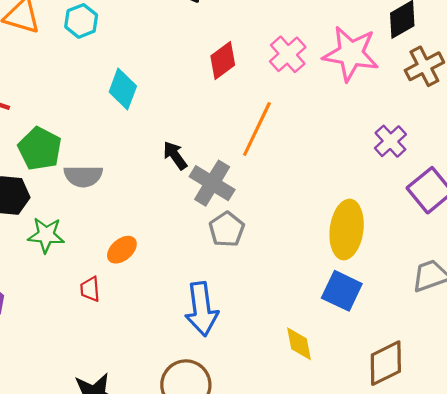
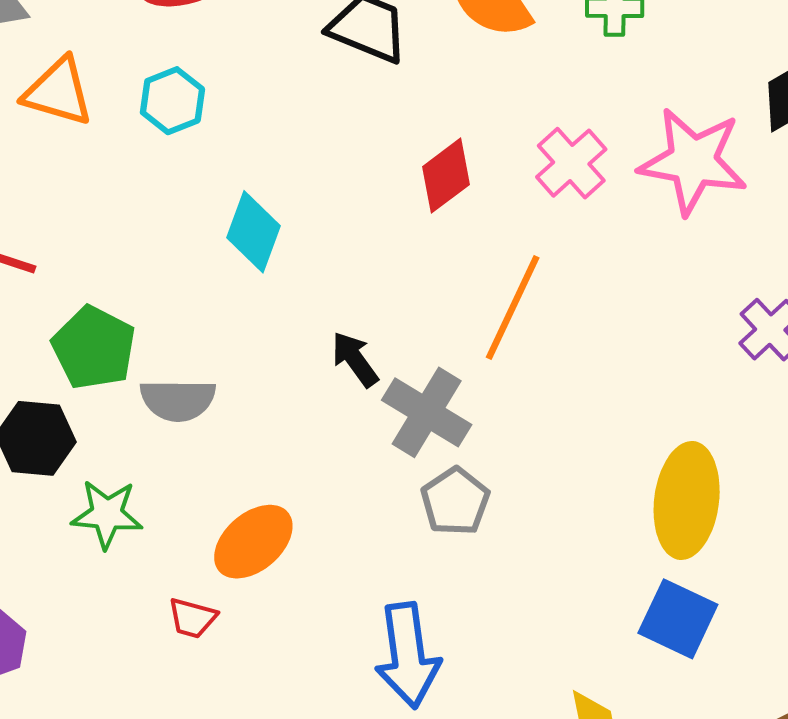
orange ellipse: (122, 250) -> (253, 542), size x1.4
red trapezoid: (90, 289) -> (192, 618), turned -70

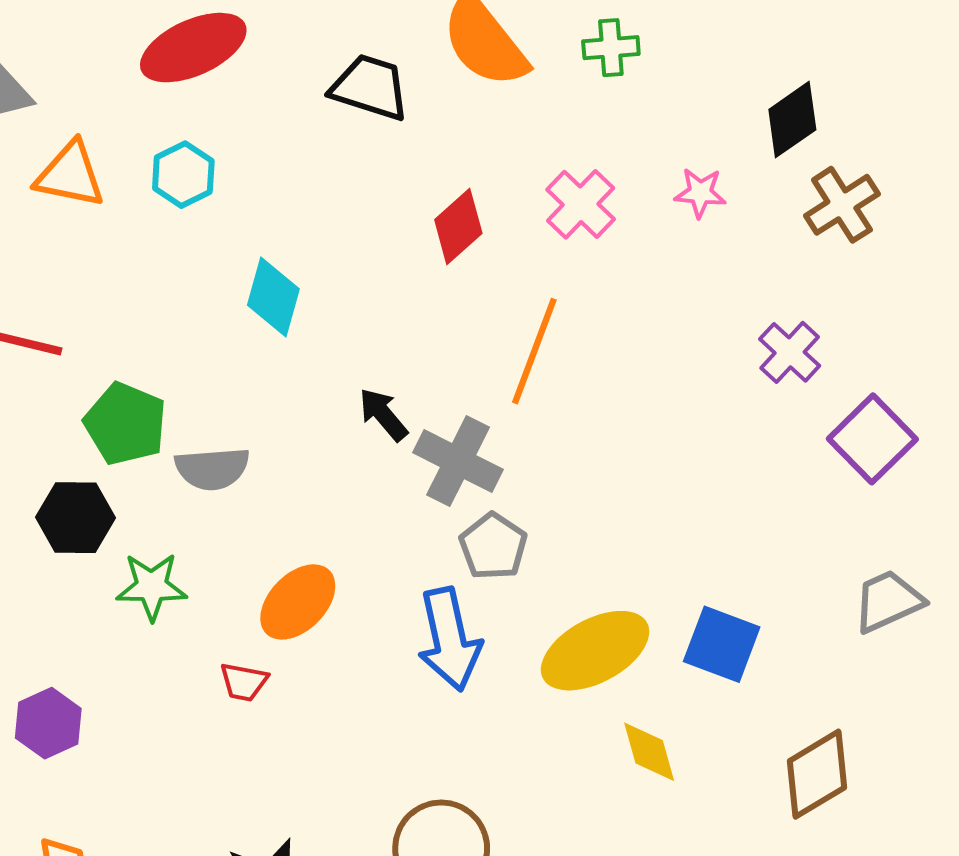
pink star: (693, 161) -> (700, 193), size x0.5
yellow ellipse: (687, 500) -> (595, 651), moved, turned 59
blue arrow: (408, 655) -> (449, 639), moved

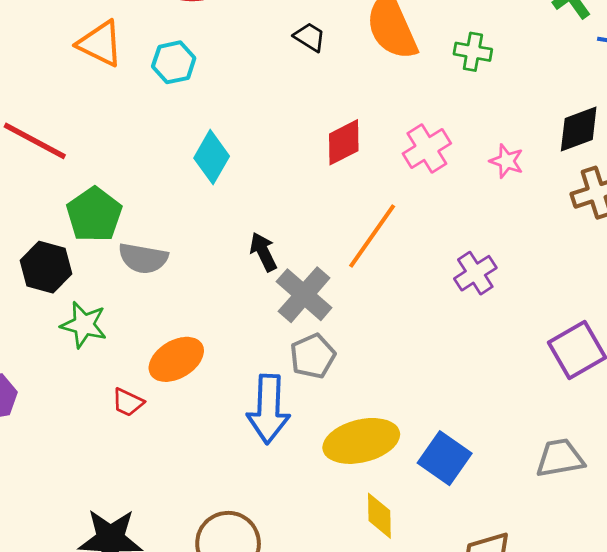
black trapezoid: (370, 87) -> (310, 37), size x0.6
purple cross: (790, 352) -> (475, 273), moved

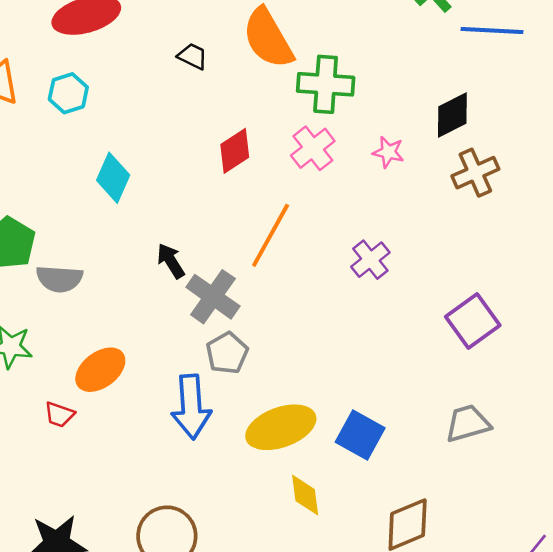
green cross: (473, 52) -> (326, 84), moved, size x1.6

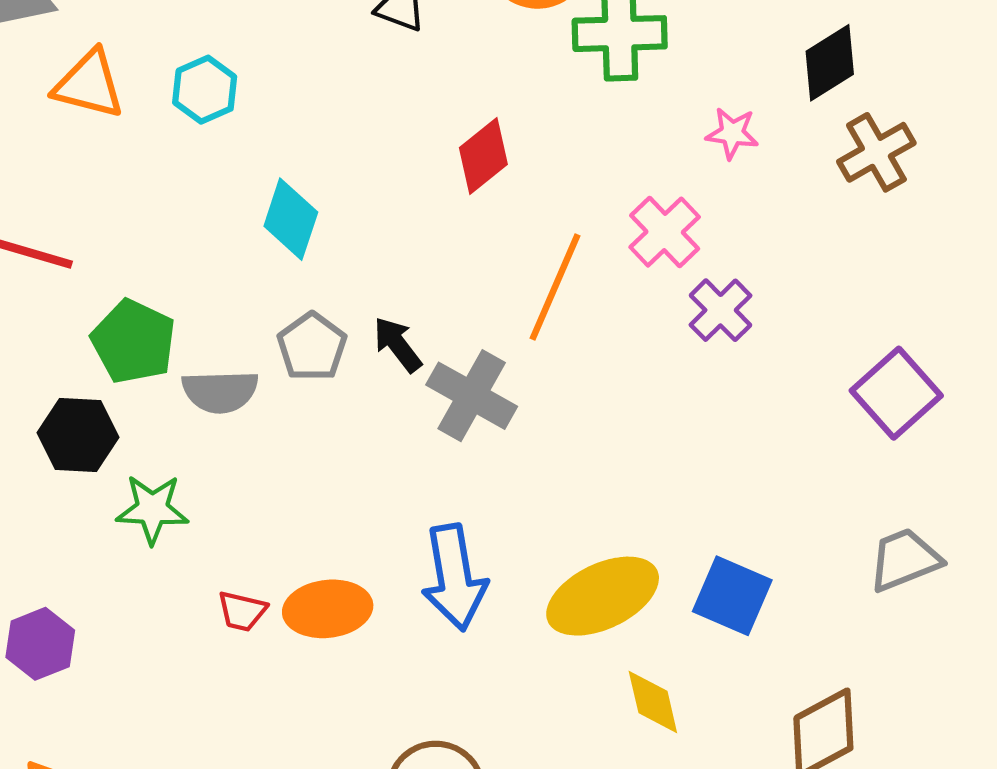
pink cross: (313, 148) -> (665, 232), moved
gray pentagon: (227, 353) -> (312, 347), moved
orange ellipse: (100, 370) -> (328, 609), moved, turned 36

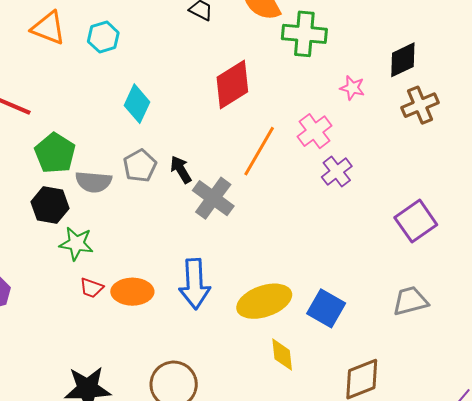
red diamond: (483, 156) -> (232, 85), size x1.4
black hexagon: (78, 435) -> (50, 205), moved
green star: (152, 509) -> (76, 244), moved

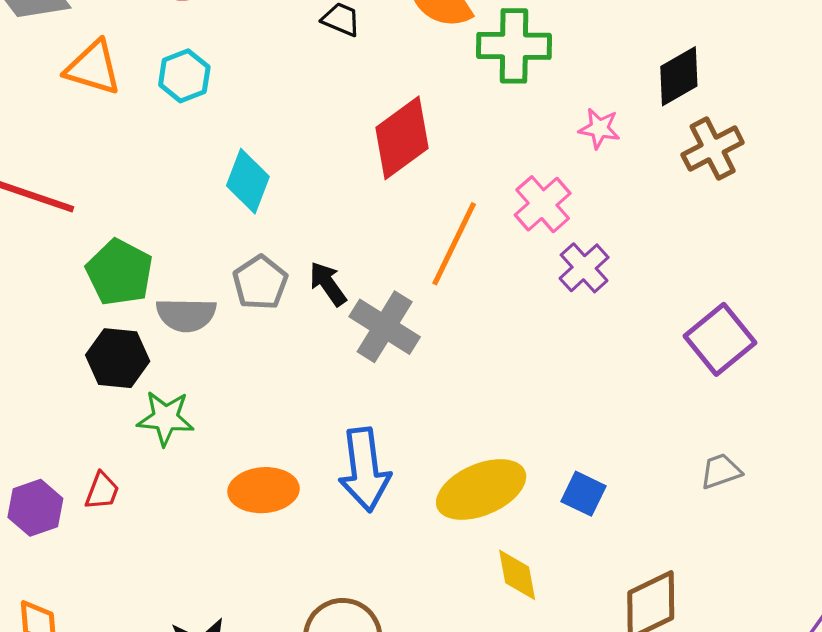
red trapezoid: (91, 288) -> (102, 491), moved, turned -85
gray trapezoid: (410, 301) -> (721, 471), size x0.7
blue square: (326, 308) -> (584, 494), size x0.7

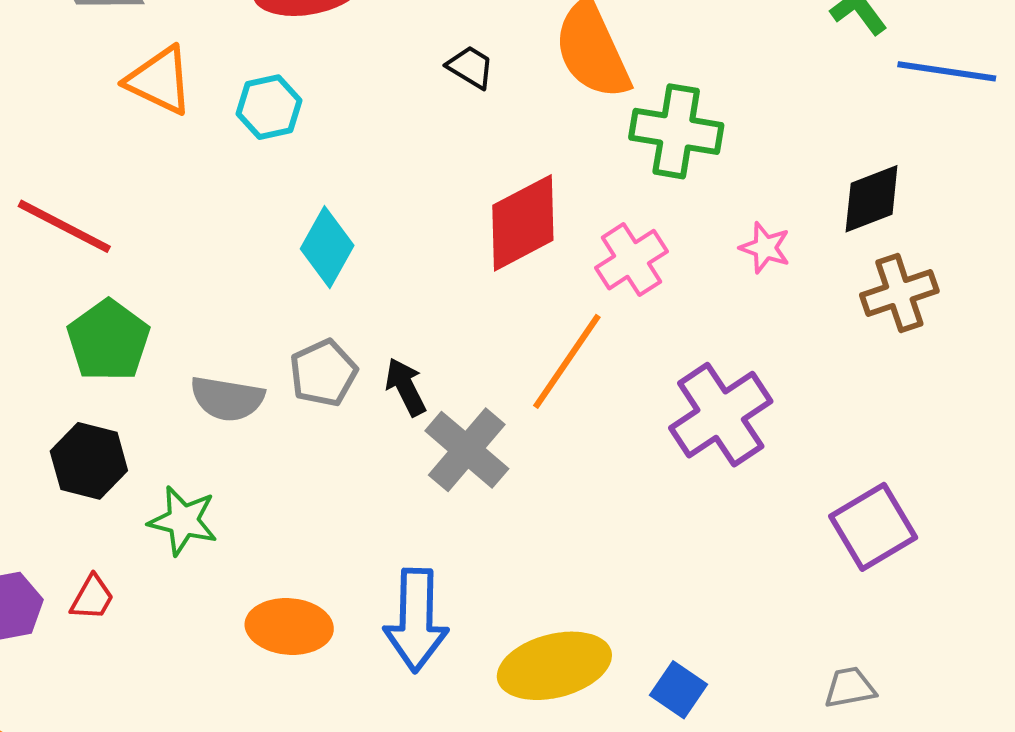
pink cross: (543, 204) -> (632, 260), moved
purple cross: (584, 268) -> (721, 415), size x1.6
green pentagon: (119, 272) -> (108, 340), moved
black hexagon: (118, 358) -> (89, 461), moved

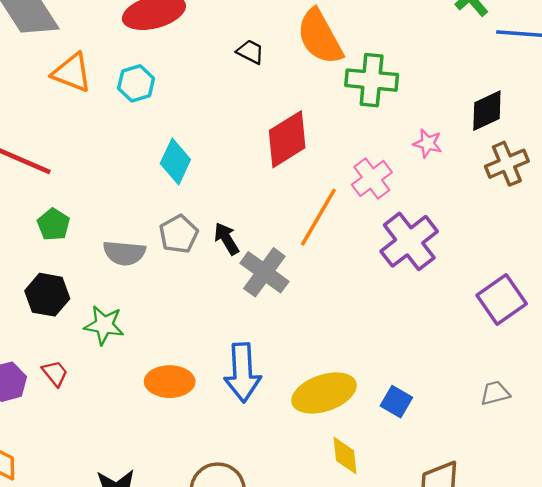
pink cross: (632, 260) -> (372, 178), moved
green pentagon: (108, 340) -> (53, 225), size x0.7
red trapezoid: (92, 598) -> (55, 373), turned -64

